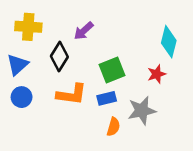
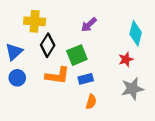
yellow cross: (28, 27) -> (35, 21), moved
purple arrow: (84, 31) -> (89, 25), moved
green square: (112, 70) -> (77, 55), moved
gray star: (142, 111) -> (132, 89), moved

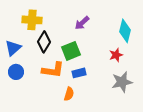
orange semicircle: (91, 102) -> (69, 94), moved

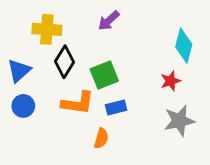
purple arrow: (82, 23) -> (109, 21), moved

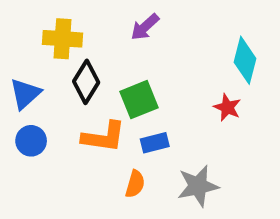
red star: (170, 81) -> (227, 107), turned -30
gray star: (179, 121) -> (198, 186), moved

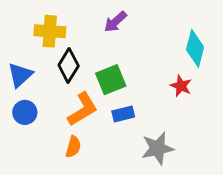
orange L-shape: (104, 137) -> (83, 109), turned -39
orange semicircle: (135, 184) -> (73, 147), moved

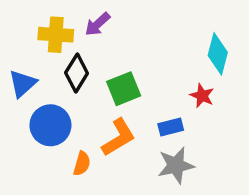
purple arrow: (115, 22) -> (97, 24), moved
orange L-shape: (83, 109) -> (118, 137), moved
blue circle: (25, 112) -> (50, 125), moved, size x1.5
blue rectangle: (123, 114) -> (171, 127), moved

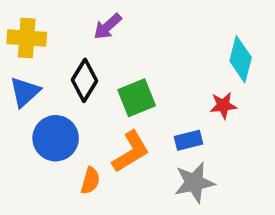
yellow cross: (56, 35) -> (27, 38), moved
red star: (202, 96) -> (223, 105), turned -30

